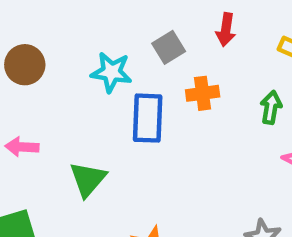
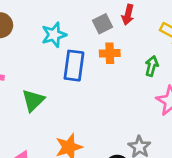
gray square: (169, 47) -> (103, 24), moved
cyan star: (111, 72) -> (54, 35), turned -30

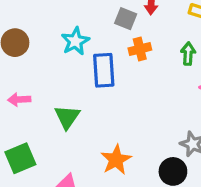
gray square: (103, 24) -> (126, 19), turned -30

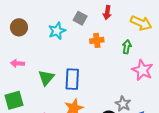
gray square: (126, 19) -> (80, 18), moved
blue rectangle: (104, 70) -> (72, 79), moved

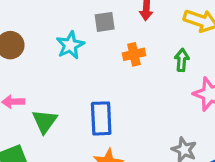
gray square: (80, 18) -> (105, 22), turned -32
green triangle: (46, 78) -> (45, 121), moved

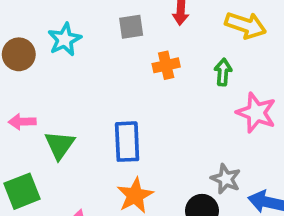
cyan star: (70, 45) -> (65, 39), moved

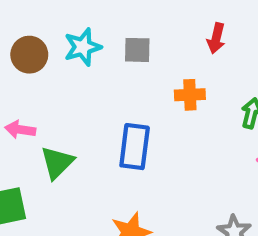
gray square: (131, 27) -> (137, 50), moved
blue rectangle: (127, 142) -> (135, 147), moved

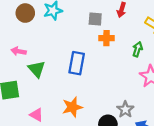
gray square: (137, 50) -> (95, 19), moved
green triangle: (57, 163) -> (37, 69), turned -30

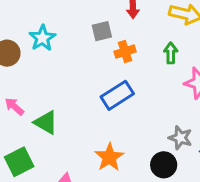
pink arrow: (19, 51) -> (14, 106), turned 48
blue rectangle: (77, 63) -> (117, 95), moved, turned 65

